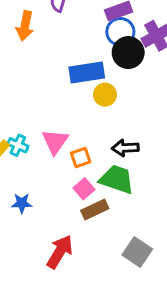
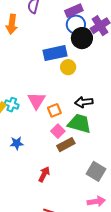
red arrow: (60, 252) -> (44, 174), size x0.7

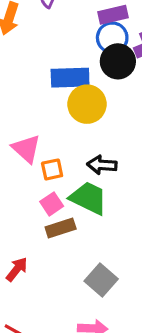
yellow circle: (68, 67) -> (87, 104), size x1.5
pink triangle: (37, 101) -> (26, 149), turned -30

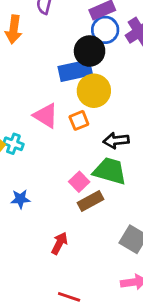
black circle: (118, 61) -> (90, 51), moved
pink triangle: (26, 149) -> (46, 116), moved
orange square: (52, 169) -> (79, 120), moved

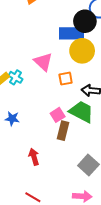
orange square: (79, 120) -> (66, 79), moved
brown rectangle: (91, 201) -> (63, 131), turned -60
red arrow: (59, 243) -> (34, 157), turned -56

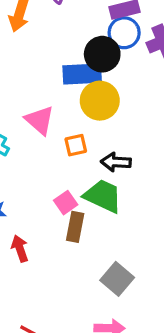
red arrow: (34, 157) -> (20, 248), moved

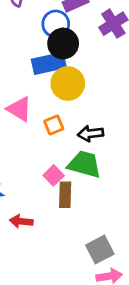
blue circle: (124, 33) -> (56, 24), moved
red arrow: (20, 248) -> (21, 221), turned -55
gray square: (117, 279) -> (100, 250), moved, turned 32

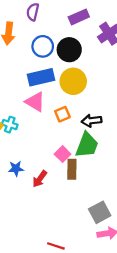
blue circle: (56, 24) -> (43, 46), moved
blue rectangle: (49, 63) -> (41, 77), moved
green trapezoid: (84, 164) -> (87, 145), turned 96
red arrow: (21, 221) -> (40, 179), moved, turned -60

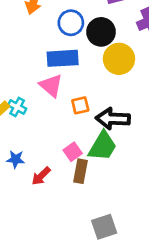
yellow circle: (73, 81) -> (119, 59), moved
black arrow: (92, 121) -> (113, 119), size x1.4

